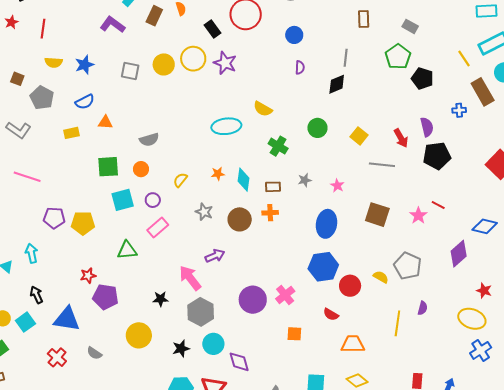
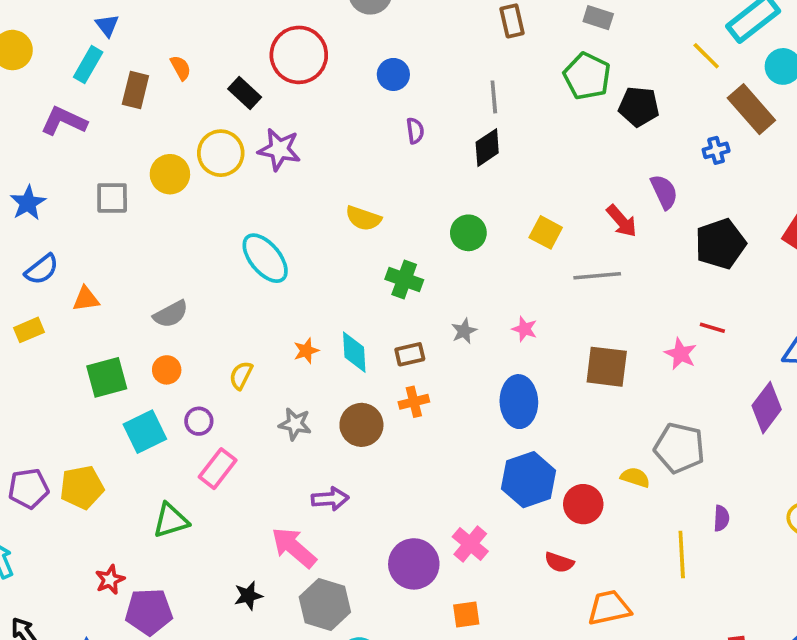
cyan ellipse: (226, 126) -> (265, 258), moved, turned 68
black pentagon: (437, 156) -> (720, 244), moved
purple arrow: (215, 256) -> (330, 499), turned 30
orange square: (294, 334) -> (466, 615), moved

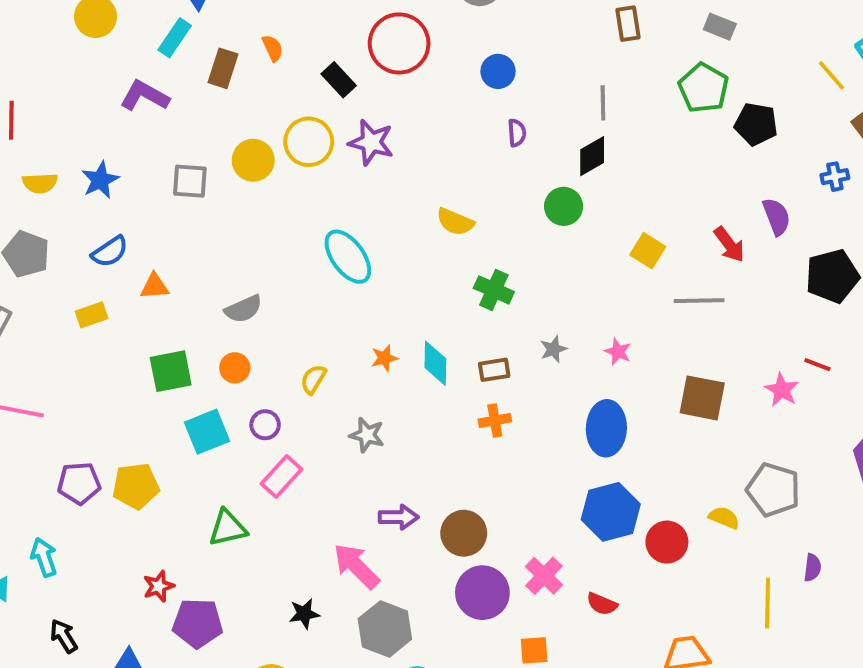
green circle: (468, 233) -> (564, 206), moved
brown circle: (361, 425) -> (464, 533), moved
red semicircle: (559, 562) -> (602, 604), moved

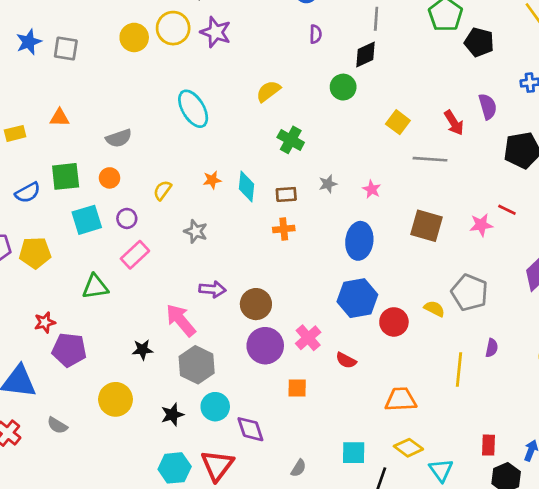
gray square: (190, 181) -> (66, 49), moved
yellow semicircle: (455, 222) -> (268, 91), turned 115
blue semicircle: (110, 252) -> (28, 193), moved
pink star: (782, 390) -> (481, 225), turned 30

